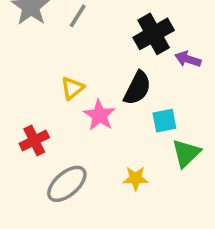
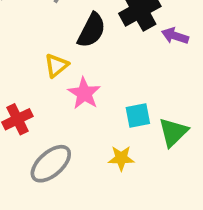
black semicircle: (137, 88) -> (92, 30), moved
cyan square: (164, 121) -> (138, 116), moved

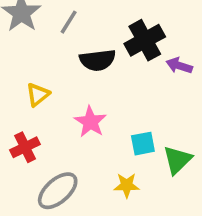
black semicircle: (92, 30) -> (98, 60), turned 56
yellow triangle: (56, 65) -> (38, 95), moved

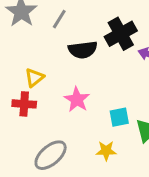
red cross: (25, 147) -> (24, 104), moved, turned 30

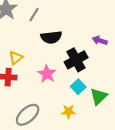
black cross: (121, 34) -> (76, 60), moved
cyan square: (119, 117) -> (78, 87), turned -32

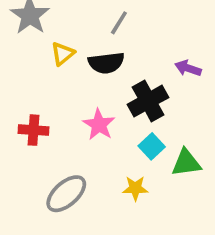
gray line: (34, 15) -> (119, 23), moved
yellow triangle: (16, 58) -> (63, 54), moved
green triangle: (99, 96) -> (186, 163), turned 36

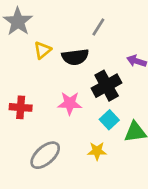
gray line: (119, 23) -> (98, 27), moved
pink star: (99, 125) -> (70, 103), turned -30

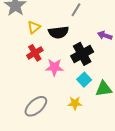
red cross: (21, 107) -> (35, 53), moved, turned -35

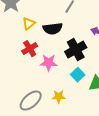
yellow star: (75, 103) -> (59, 97), moved

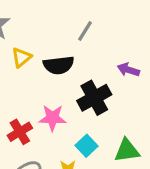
red cross: (30, 49) -> (20, 132), moved
cyan square: (78, 75) -> (87, 146), moved

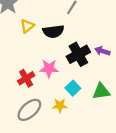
purple arrow: (128, 70) -> (102, 51), moved

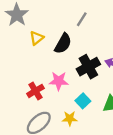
black semicircle: (53, 31) -> (63, 44), turned -54

